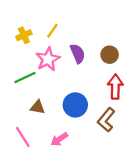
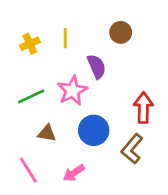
yellow line: (52, 31) -> (65, 38), turned -35
brown circle: (110, 55) -> (121, 32), moved
pink star: (48, 59) -> (72, 91), moved

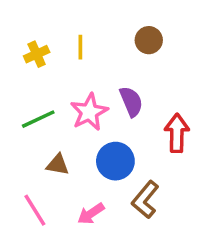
purple semicircle: (97, 66) -> (131, 101), moved
brown L-shape: (132, 149) -> (145, 200), moved

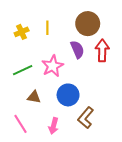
brown circle: (149, 40) -> (88, 24), size x1.5
purple semicircle: (131, 101) -> (77, 49), moved
red arrow: (177, 133) -> (102, 50), moved
pink arrow: (91, 214) -> (54, 126), turned -42

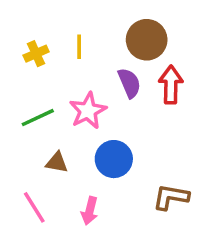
brown L-shape: (86, 118) -> (171, 197), moved, turned 60

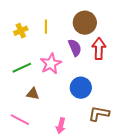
blue circle: (114, 159) -> (81, 88), moved
pink line: (34, 207) -> (20, 120), turned -30
pink arrow: (90, 211) -> (61, 126), moved

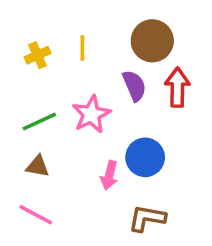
brown triangle: (33, 94) -> (38, 166), moved
brown L-shape: (99, 114) -> (147, 218), moved
pink arrow: (61, 126) -> (109, 175), moved

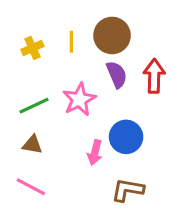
brown circle: (152, 41) -> (112, 35), moved

